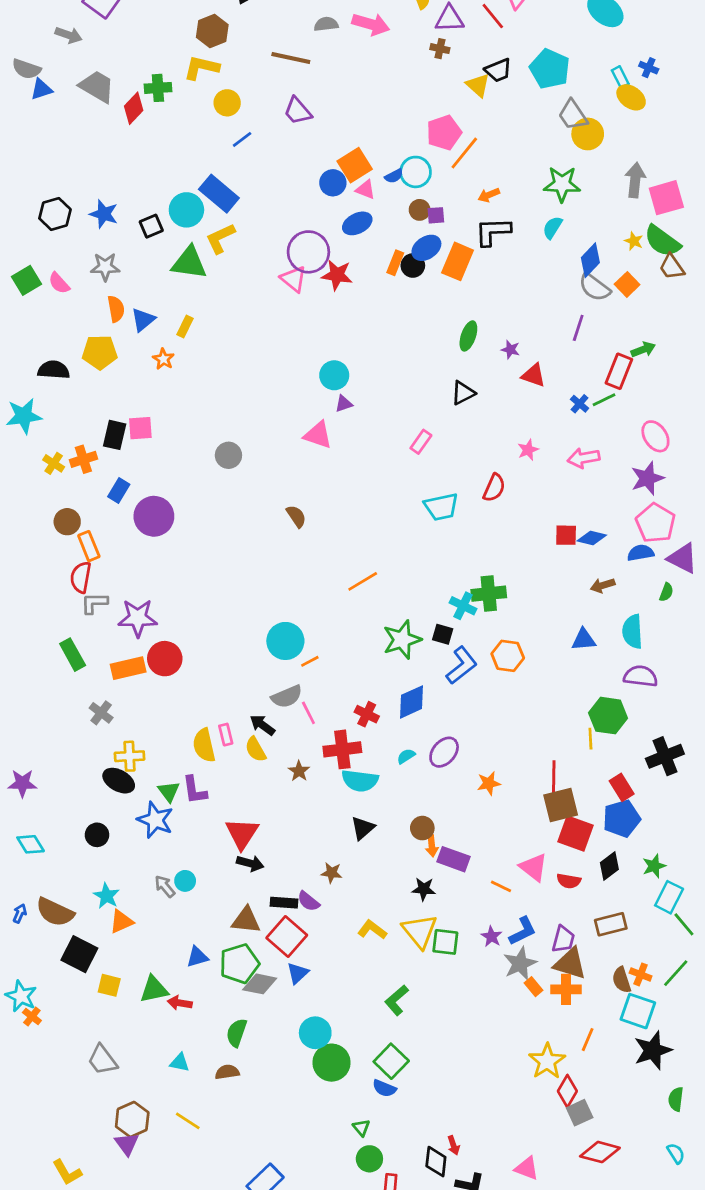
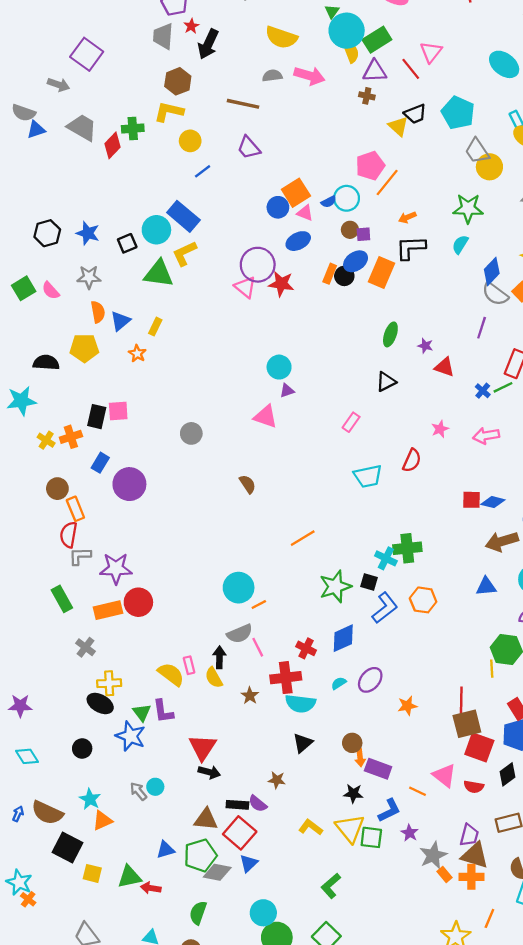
brown arrow: (603, 585) -> (502, 541), size x1.6
black arrow: (262, 725) -> (219, 657), turned 55
yellow semicircle: (204, 745) -> (171, 674), turned 140
blue L-shape: (523, 931) -> (389, 810), moved

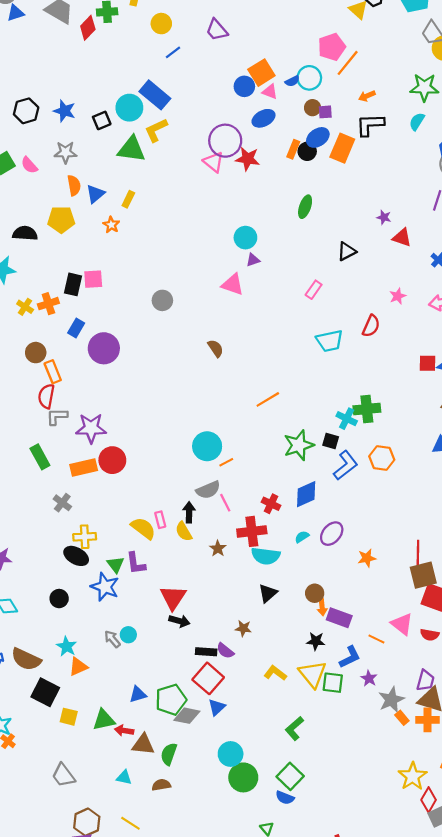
green ellipse: (390, 334) -> (305, 207), moved
brown triangle: (206, 819) -> (143, 744), moved

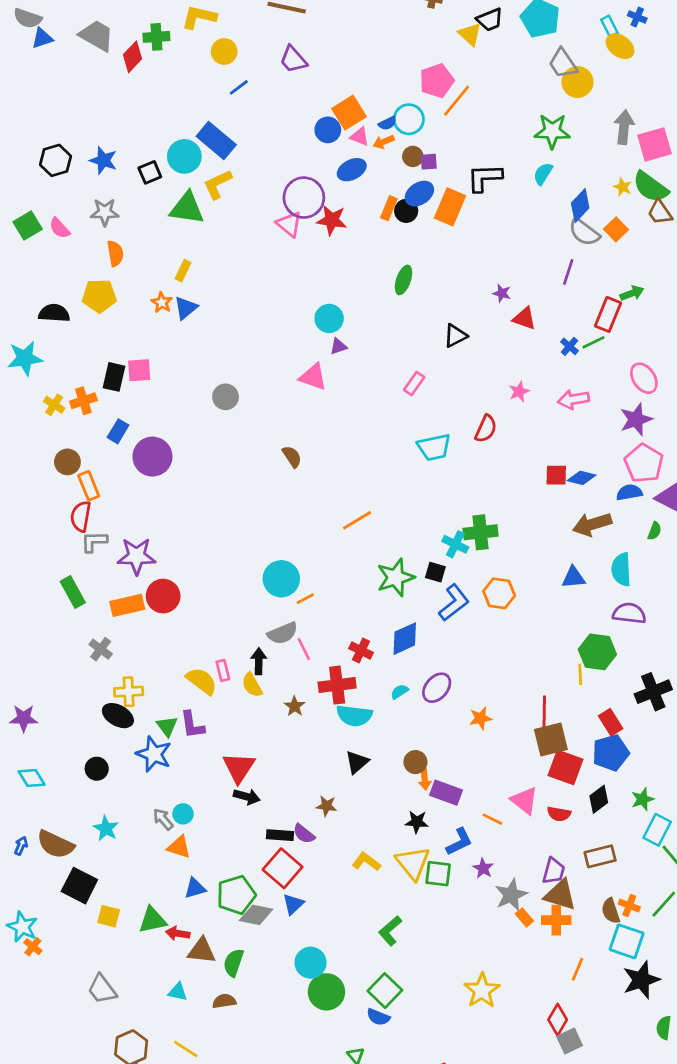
orange arrow: (367, 96) -> (384, 142), moved
blue triangle: (95, 194) -> (186, 308), moved
orange triangle: (78, 667) -> (179, 847), moved, turned 42
yellow star: (413, 776) -> (482, 991), moved

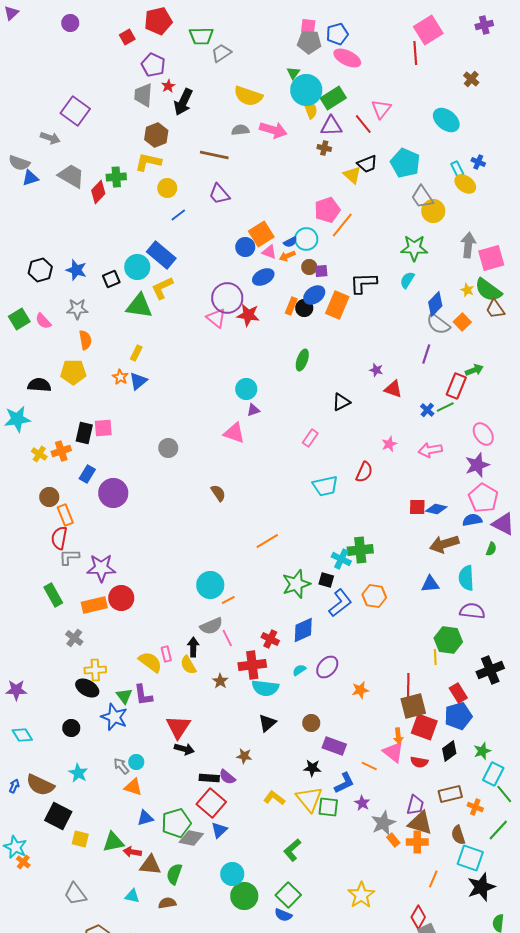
orange arrow: (425, 779) -> (398, 736), moved
orange cross: (629, 906) -> (475, 807), moved

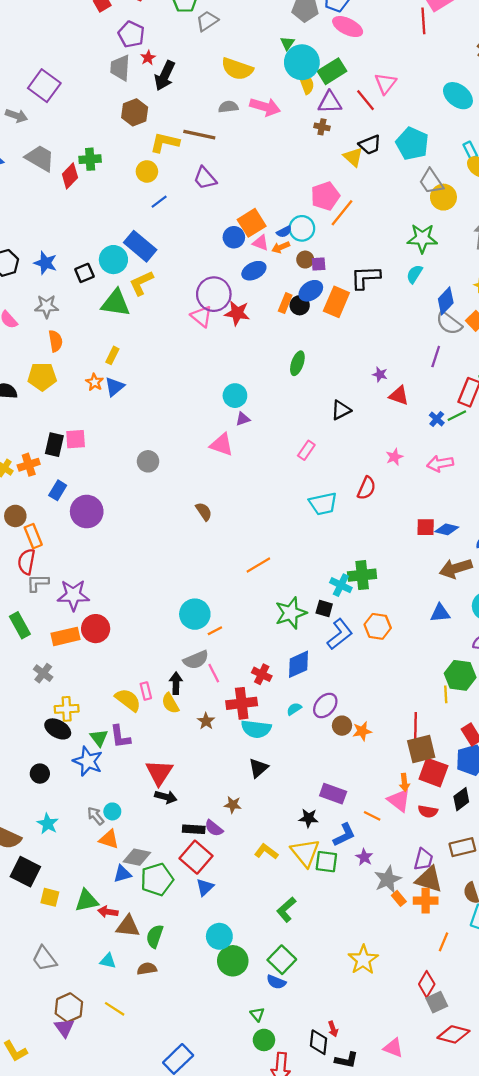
yellow L-shape: (148, 162) -> (165, 142), moved
brown circle: (311, 723) -> (342, 726), moved
gray diamond: (191, 838) -> (137, 857), moved

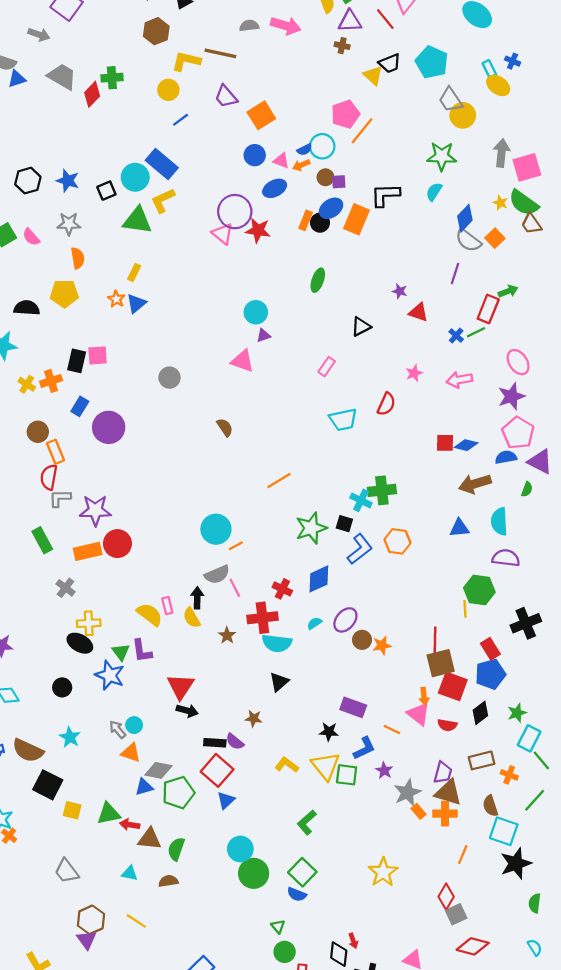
orange square: (252, 223) -> (261, 115), moved

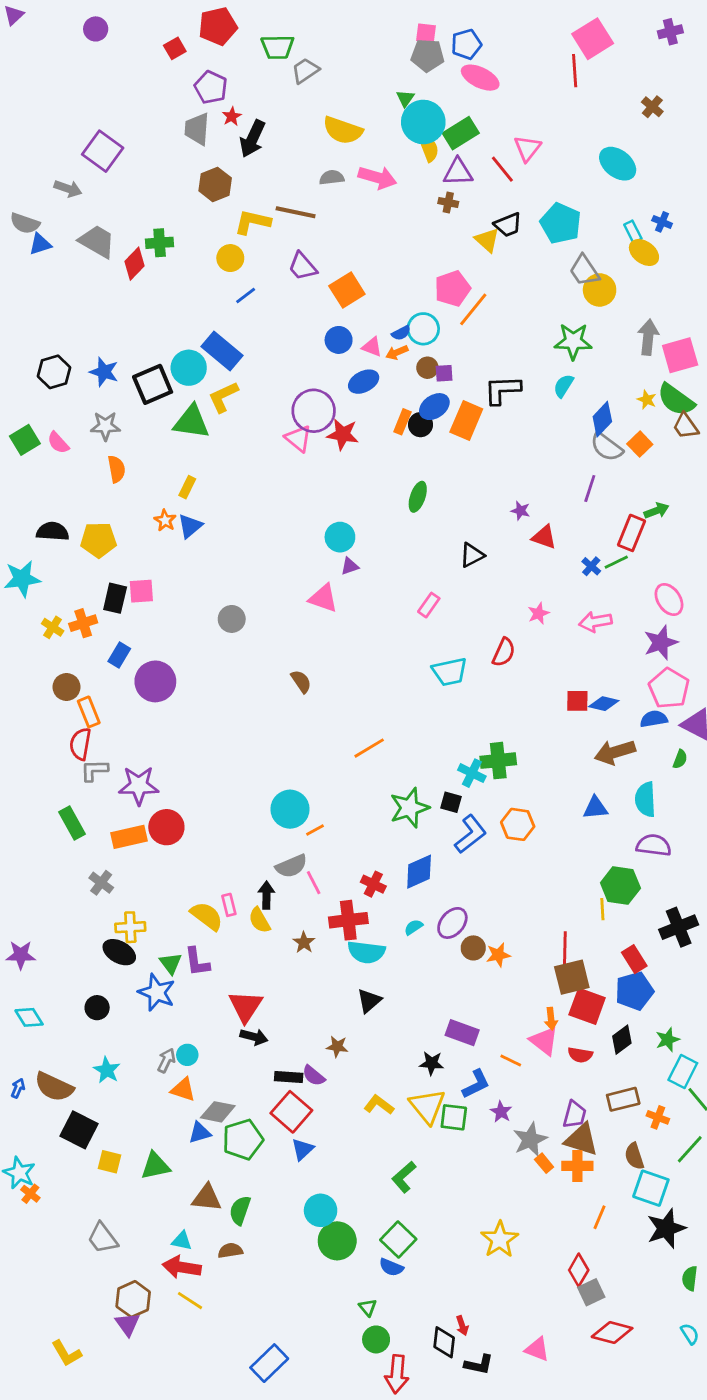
black square: (106, 191) -> (153, 384), size x1.6
yellow pentagon: (64, 293) -> (98, 540), moved
gray arrow: (117, 729) -> (166, 1060), turned 66
red arrow: (130, 825) -> (182, 1267), moved, size x1.5

